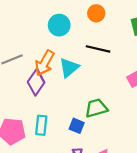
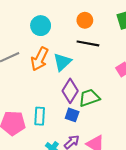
orange circle: (96, 13) -> (85, 20), moved
cyan circle: (59, 25) -> (41, 26), moved
purple diamond: (36, 82) -> (70, 91), moved

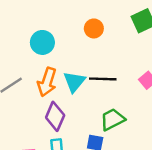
black line: (88, 43) -> (103, 79), moved
purple diamond: (70, 91) -> (55, 116), moved

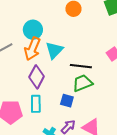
cyan circle: (42, 42) -> (33, 30), moved
black line: (103, 79) -> (81, 66), moved

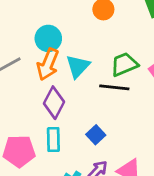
green trapezoid: (82, 83) -> (124, 64), moved
blue square: (67, 101) -> (96, 135), turned 32

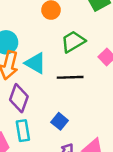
green trapezoid: (124, 64) -> (73, 42), moved
cyan triangle: (78, 66) -> (35, 63), turned -35

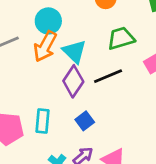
black line: (70, 77) -> (108, 76), turned -35
purple diamond: (19, 98) -> (73, 81), moved

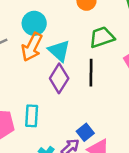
black line: (108, 76) -> (91, 73), turned -65
blue square: (85, 121) -> (85, 132), moved

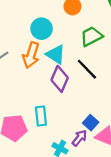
cyan circle: (34, 23) -> (42, 29), moved
black line: (91, 73) -> (87, 69), turned -35

